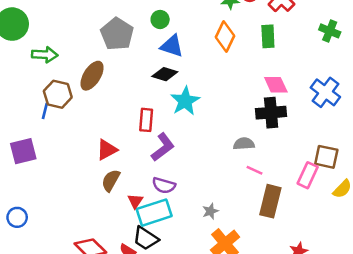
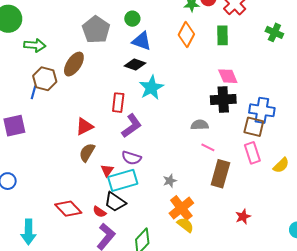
blue cross: (325, 92) -> (262, 110), moved, turned -30
brown square: (326, 157) -> (254, 127), moved
pink rectangle: (308, 175) -> (252, 153), turned -45

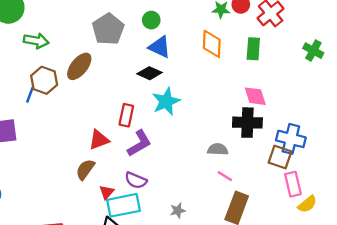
orange diamond: (186, 35) -> (212, 44), turned -30
red triangle: (85, 127) -> (99, 140), moved
pink rectangle: (252, 153) -> (293, 184), moved

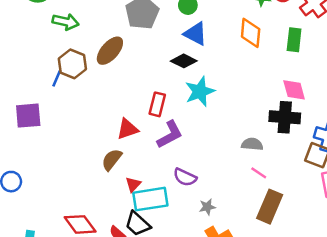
purple semicircle: (136, 180) -> (185, 177), moved

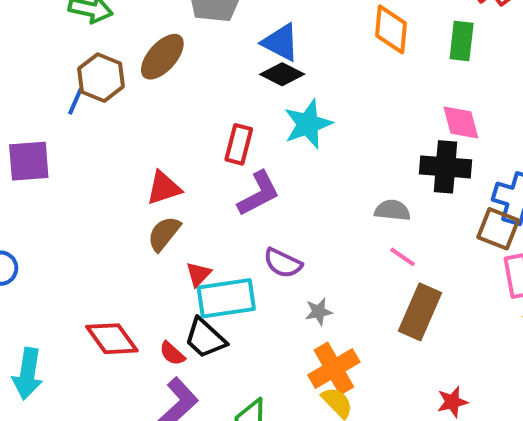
blue triangle: (196, 34) -> (281, 42), moved
red triangle: (127, 129) -> (164, 188), moved

